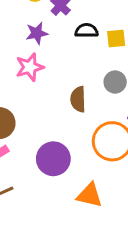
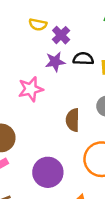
purple star: (37, 33) -> (55, 62), moved

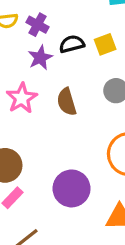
brown semicircle: (73, 120) -> (67, 102), moved

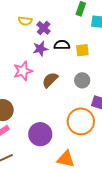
brown semicircle: (67, 102) -> (50, 80), turned 48

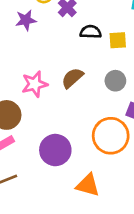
purple star: (40, 49) -> (26, 20), moved
pink star: (23, 71) -> (35, 84), moved

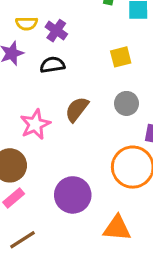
black semicircle: (91, 32) -> (52, 65), moved

